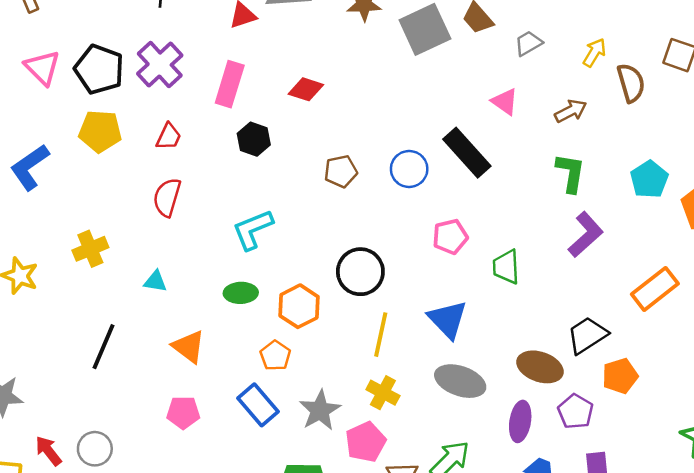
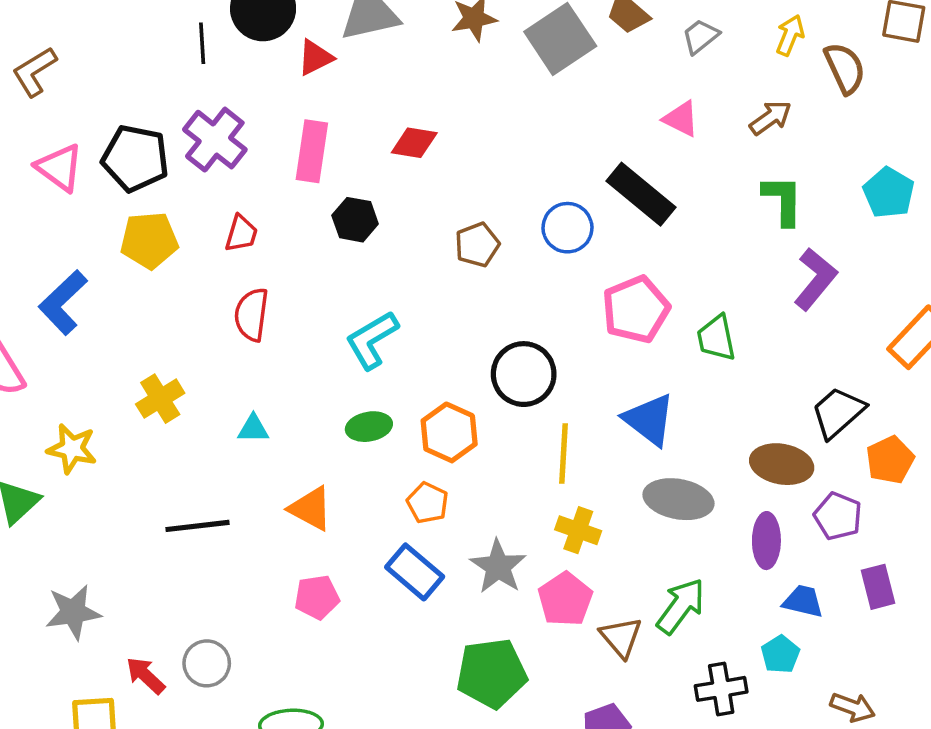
pink pentagon: (450, 237) -> (636, 309), size x1.4
black line: (104, 347) -> (198, 526), turned 69

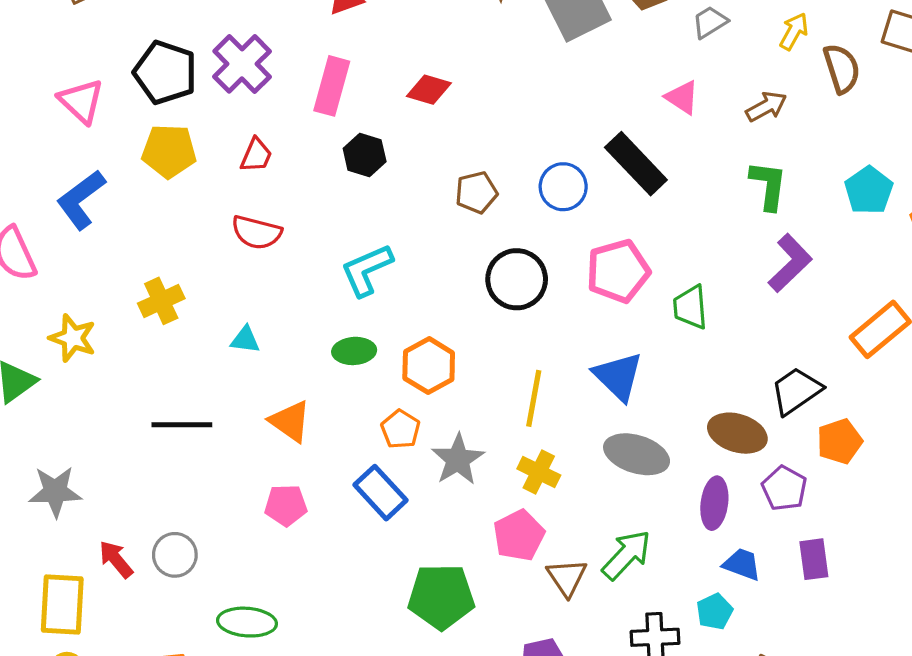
pink triangle: (60, 168) -> (81, 101), moved
red semicircle: (251, 315) -> (257, 232), turned -90
black circle: (524, 374) -> (517, 279), moved
gray star: (498, 567) -> (458, 459), moved

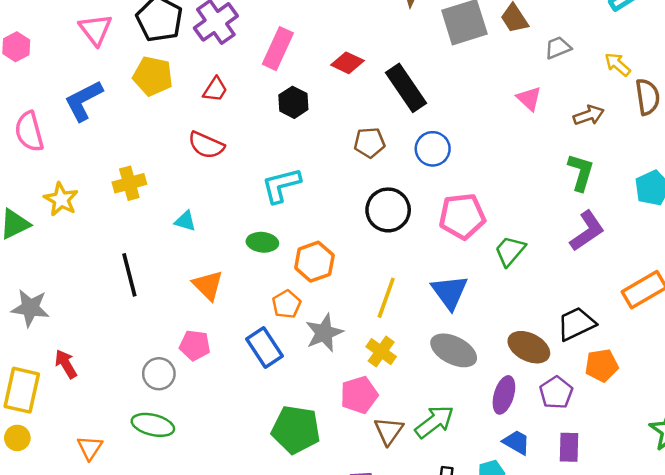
yellow arrow: (794, 31) -> (618, 64), turned -88
black rectangle: (636, 164) -> (406, 88), moved
green trapezoid: (690, 307) -> (510, 251), turned 36
black line: (182, 425) -> (129, 275), turned 66
gray circle: (175, 555) -> (159, 374), moved

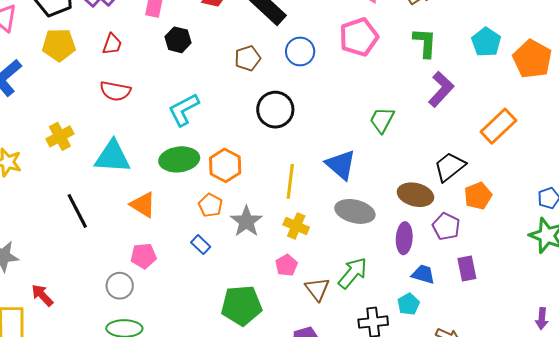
pink pentagon: (462, 216) -> (359, 37), moved
cyan triangle: (185, 221) -> (112, 157), size x2.0
green ellipse: (262, 242) -> (179, 159), size x1.5
blue rectangle: (265, 348) -> (201, 245), size x0.6
pink pentagon: (359, 395) -> (286, 265), size x0.7

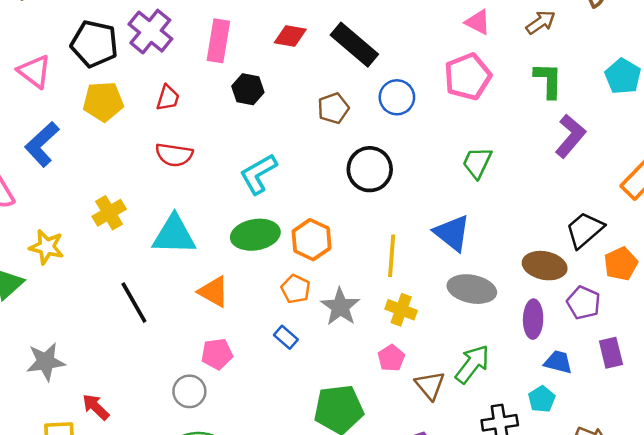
green trapezoid: (382, 120) -> (477, 163), moved

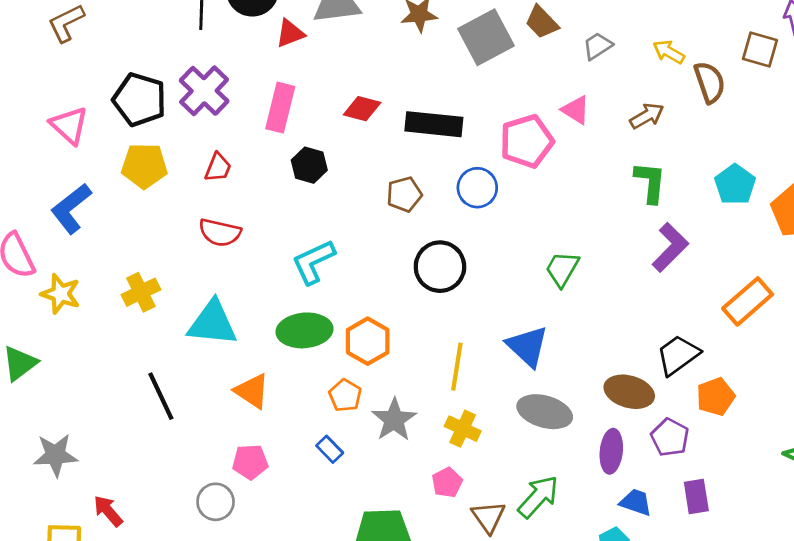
black rectangle: (354, 45) -> (434, 124), turned -39
pink pentagon: (468, 77) -> (527, 141), moved
yellow star: (47, 247) -> (61, 294), moved

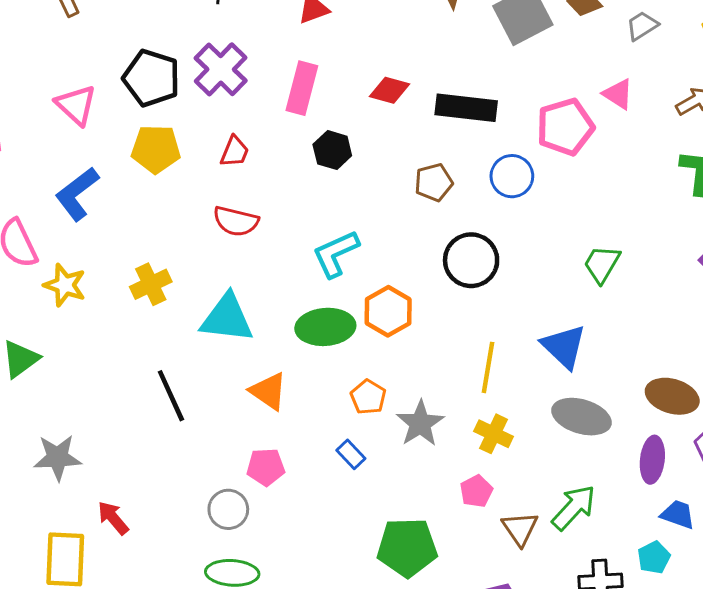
orange hexagon: (368, 341) -> (388, 311), moved

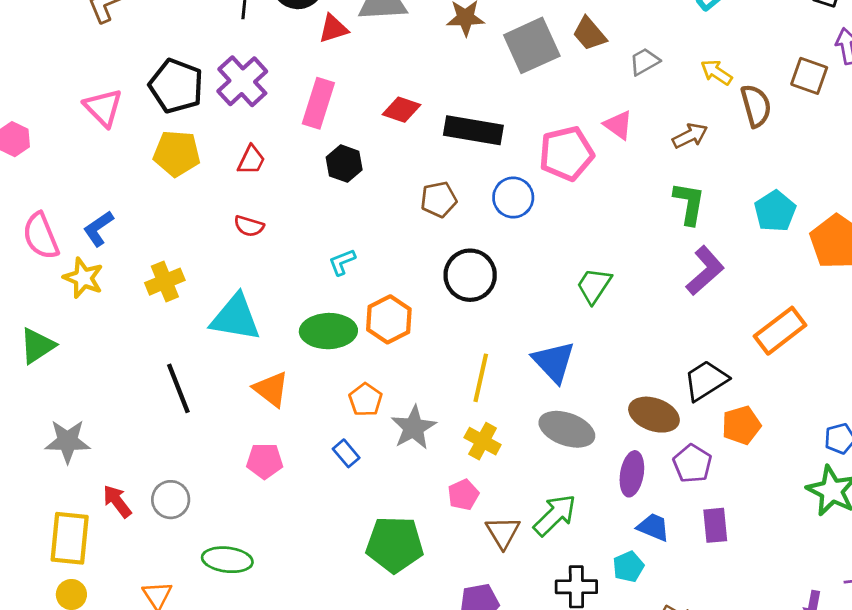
blue L-shape: (77, 194) -> (98, 229), moved, size x0.7
red semicircle: (236, 221) -> (249, 226), size x0.7
cyan L-shape: (336, 254) -> (342, 262), size x0.6
gray circle: (228, 509) -> (171, 500), moved

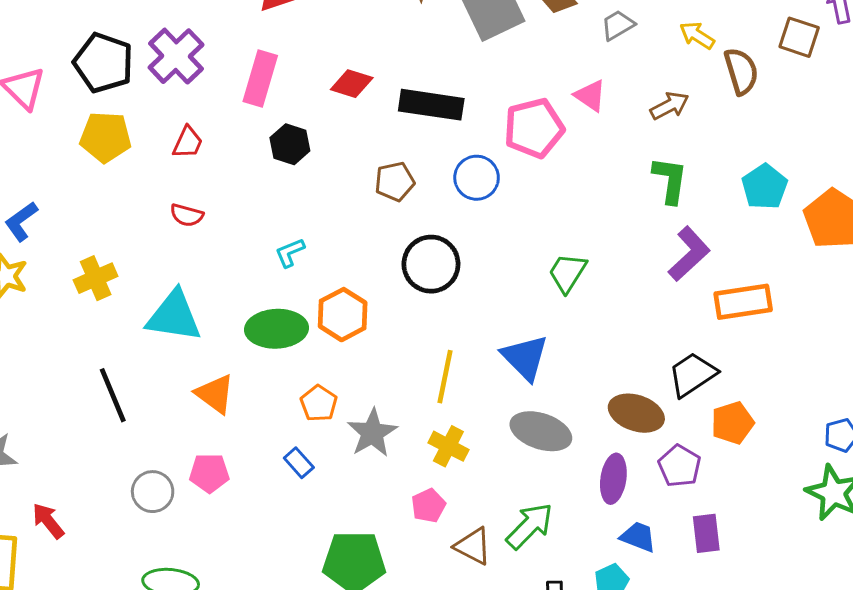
orange rectangle: (780, 331) -> (743, 302), moved, turned 30
gray circle: (171, 500) -> (153, 492), moved
brown triangle: (503, 532) -> (473, 546), turned -30

